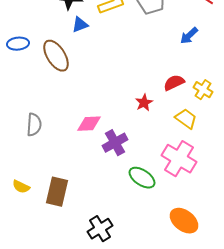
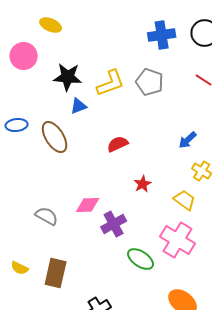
blue arrow: (189, 36) -> (188, 140), moved
red semicircle: (174, 83) -> (118, 144), moved
gray semicircle: (34, 125) -> (47, 216), moved, turned -65

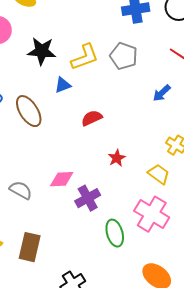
blue triangle: (79, 106) -> (63, 85), moved
blue arrow: (188, 140) -> (162, 93), moved
green ellipse: (141, 259) -> (115, 233), turned 40

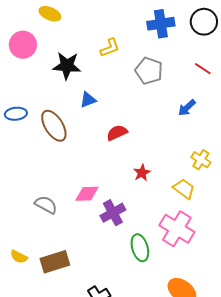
yellow L-shape: (85, 57) -> (110, 48), moved, size x0.7
brown rectangle: (30, 247) -> (55, 262), turned 60

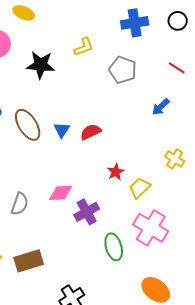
black circle: (204, 22) -> (178, 21), size x0.7
blue triangle: (88, 100) -> (62, 130), moved, turned -36
yellow trapezoid: (184, 189) -> (140, 188), moved, turned -80
gray semicircle: (46, 205) -> (20, 204), turned 80

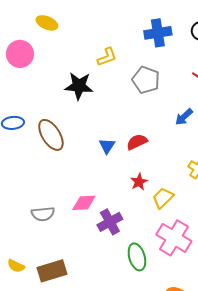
black star: (41, 65) -> (79, 86), moved
blue triangle: (62, 130) -> (107, 146), moved
red semicircle: (91, 132) -> (137, 142), moved
gray semicircle: (20, 204) -> (43, 214), turned 65

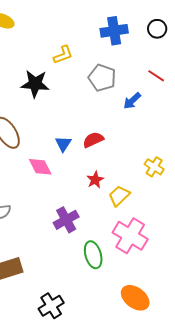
blue arrow: (184, 117) -> (132, 101), moved
pink diamond: (84, 203) -> (40, 167), moved, turned 65

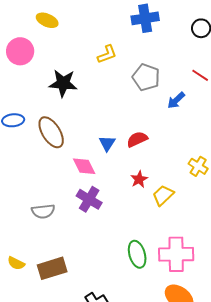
blue cross: (114, 31) -> (145, 18), moved
black star: (35, 84) -> (63, 83), moved
purple cross: (66, 220) -> (89, 199), moved, turned -30
pink cross: (130, 236) -> (176, 254), moved, turned -32

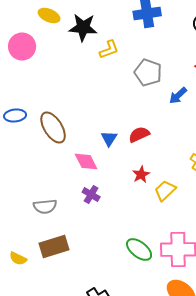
black star: (63, 83) -> (83, 28), moved
purple cross: (89, 199) -> (91, 194), size x0.7
green ellipse: (137, 254) -> (139, 250), turned -36
brown rectangle: (52, 268) -> (54, 246), moved

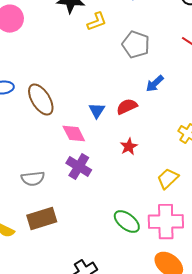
blue arrow: (178, 96) -> (155, 84), moved
yellow trapezoid: (165, 190) -> (168, 179), moved
purple cross: (91, 194) -> (79, 167), size x1.4

